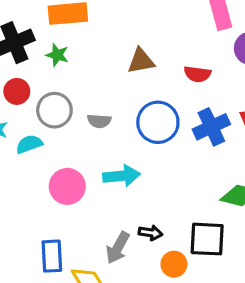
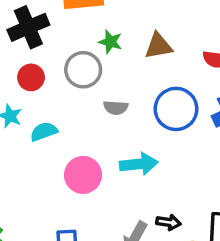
green star: (57, 55) -> (110, 42), moved
gray circle: (54, 110) -> (83, 70), moved

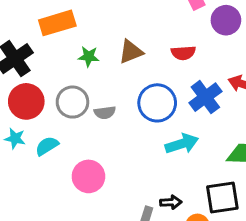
gray circle: (83, 70) -> (72, 102), moved
red circle: (31, 77) -> (26, 101), size x1.5
cyan arrow: (139, 164) -> (182, 144), moved

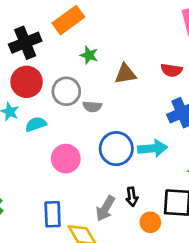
orange rectangle: (57, 23) -> (68, 20), turned -32
brown triangle: (131, 52) -> (125, 74), moved
blue circle: (157, 103) -> (116, 149), moved
black arrow: (171, 202) -> (132, 197), turned 72

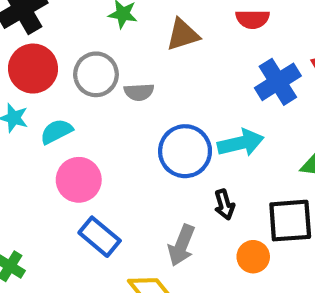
pink circle: (66, 159) -> (79, 180), moved
black arrow: (132, 197) -> (224, 205), moved
blue rectangle: (53, 214) -> (100, 237), moved, turned -40

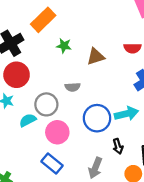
gray circle: (96, 74) -> (46, 104), moved
cyan semicircle: (56, 131) -> (28, 120), moved
pink circle: (79, 180) -> (57, 132), moved

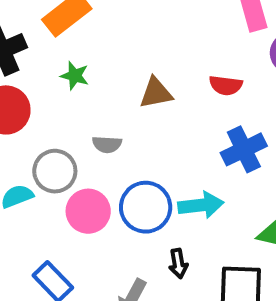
green star: (64, 46) -> (75, 76), moved
pink circle: (57, 132) -> (88, 211), moved

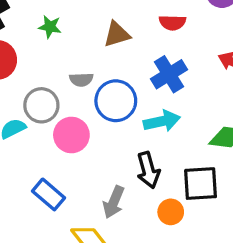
blue cross: (244, 149) -> (169, 74), moved
blue circle: (146, 207) -> (116, 101), moved
black arrow: (178, 264) -> (148, 170), size x1.5

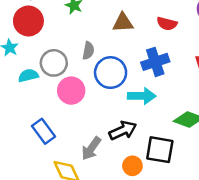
gray semicircle: (81, 80) -> (88, 51), turned -90
black arrow: (148, 170) -> (123, 130), turned -112

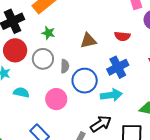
gray circle: (54, 63) -> (43, 59), moved
cyan semicircle: (28, 76) -> (21, 92), turned 35

